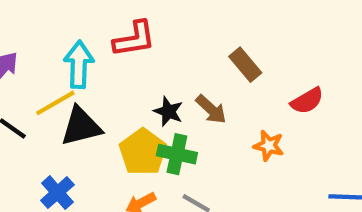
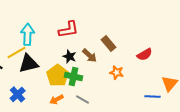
red L-shape: (134, 39) -> (69, 29), moved
brown rectangle: (245, 65) -> (109, 43), moved
red semicircle: (307, 101) -> (145, 54), moved

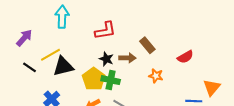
cyan arrow: (28, 34) -> (62, 17), moved
brown arrow: (90, 55) -> (127, 58), turned -42

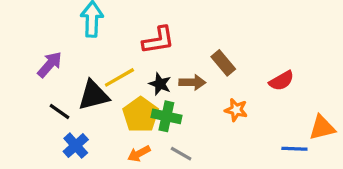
purple arrow: (24, 38) -> (50, 65), moved
yellow line: (51, 55) -> (119, 77), moved
black line: (29, 67) -> (59, 112), moved
orange triangle: (212, 87) -> (322, 128), turned 36

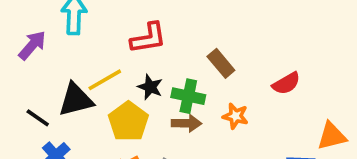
purple arrow: (50, 65) -> (32, 45), moved
brown arrow: (192, 82) -> (186, 123), moved
green cross: (166, 116) -> (188, 96), moved

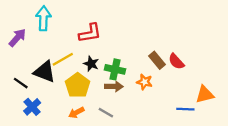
brown rectangle: (221, 63) -> (157, 60), moved
red semicircle: (286, 83) -> (176, 61), turned 78
black triangle: (76, 100) -> (45, 72), turned 35

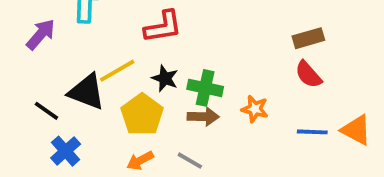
brown rectangle: (157, 60) -> (308, 38), moved, turned -66
orange triangle: (205, 94) -> (356, 130), turned 42
blue line: (185, 109) -> (312, 132), moved

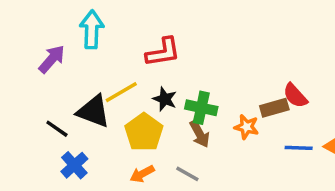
brown rectangle: (308, 38) -> (274, 108), moved
brown arrow: (203, 117) -> (200, 134), turned 60

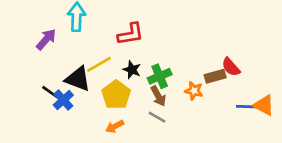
green cross: (201, 108) -> (160, 76), turned -35
blue line: (299, 148) -> (247, 107), moved
blue cross: (74, 165) -> (63, 100), moved
gray line: (187, 174) -> (157, 117), moved

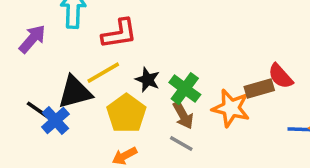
red L-shape: (131, 34) -> (119, 34), moved
green cross: (160, 76) -> (185, 89), turned -30
black triangle: (78, 79) -> (75, 92), turned -36
orange star: (194, 91) -> (231, 108), size x1.5

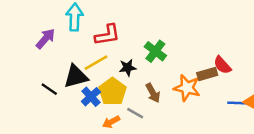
black star: (148, 80) -> (128, 68), turned -30
green cross: (185, 89) -> (155, 51), moved
blue cross: (55, 120) -> (91, 97), moved
gray line: (181, 144) -> (135, 113), moved

